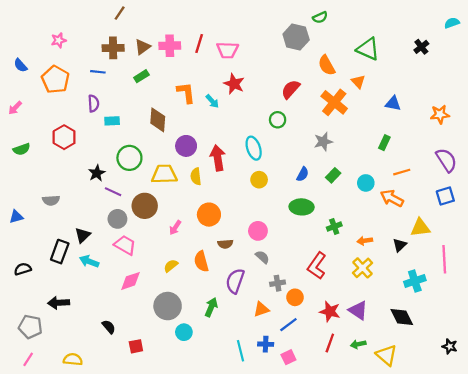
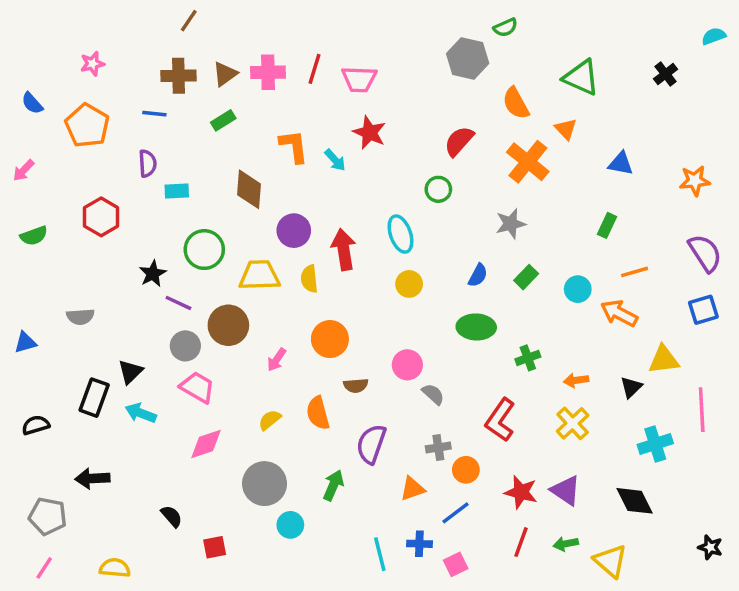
gray semicircle: (262, 257) -> (433, 394), moved

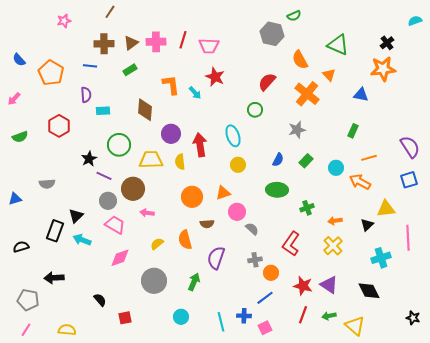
pink star: (92, 64) -> (64, 21), moved
orange star: (695, 181) -> (383, 69), moved, size x1.4
pink arrow: (277, 360) -> (147, 213), moved, turned 64
orange triangle: (413, 489) -> (223, 193), moved
cyan circle: (290, 525) -> (181, 317), moved

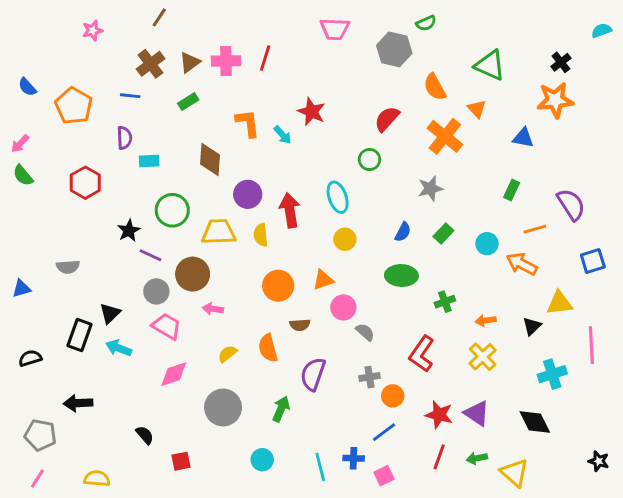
brown cross: (104, 44) -> (151, 64), turned -36
pink trapezoid: (209, 46) -> (335, 29), moved
green semicircle: (20, 137) -> (23, 175), moved, turned 70
purple semicircle: (410, 147) -> (571, 204), moved

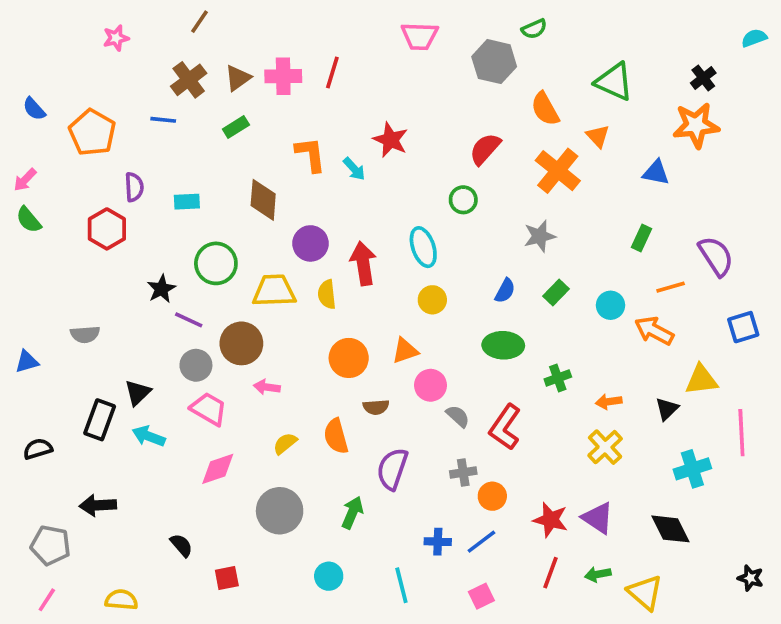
purple semicircle: (124, 138) -> (134, 187), moved
red L-shape: (422, 354) -> (505, 427), moved
blue cross: (354, 458) -> (438, 542), moved

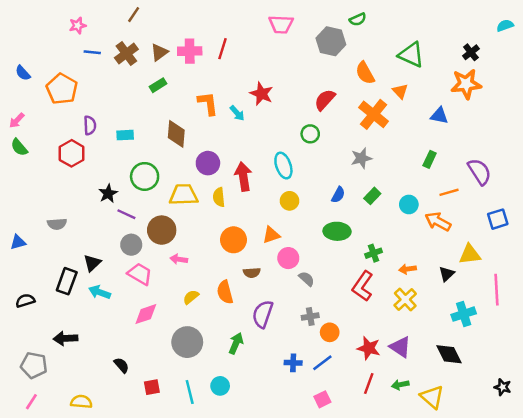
blue line: (163, 120) -> (92, 52), moved
red L-shape: (505, 427) -> (363, 286), moved
cyan line: (401, 585) -> (190, 392), moved

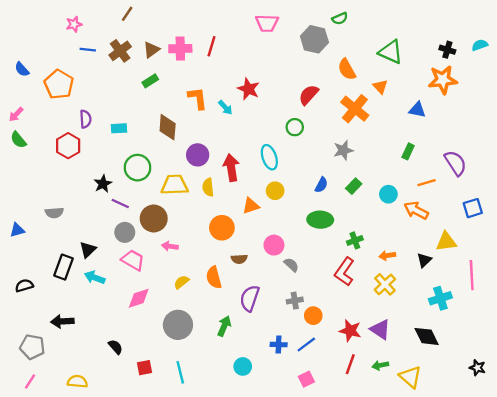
cyan semicircle: (505, 25) -> (480, 45), moved
black cross: (471, 52) -> (447, 50), turned -35
orange triangle: (271, 235) -> (251, 206), moved
cyan circle: (220, 386) -> (243, 366), moved

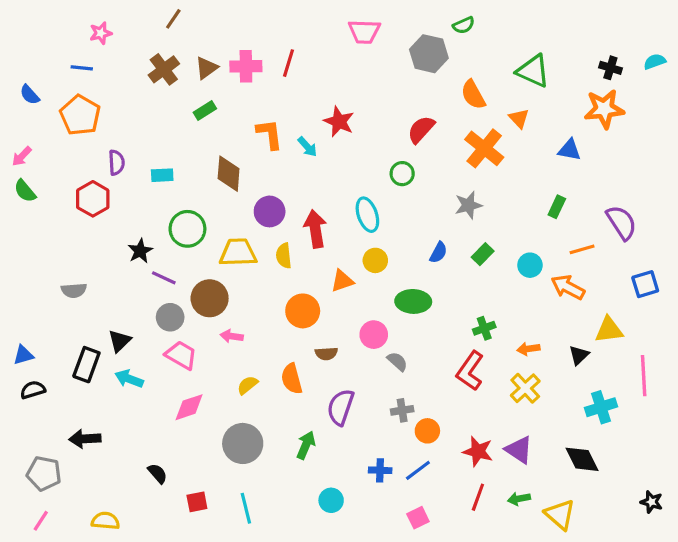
blue line: (88, 50) -> (82, 68), moved
green ellipse: (320, 220) -> (413, 301), moved
blue triangle: (17, 230) -> (23, 355), moved

